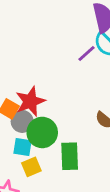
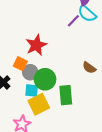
red star: (30, 101) -> (36, 45), moved
yellow square: (31, 167) -> (39, 104), size x1.5

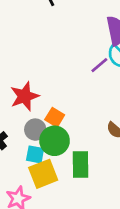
red star: (36, 45) -> (24, 96), moved
orange square: (20, 64) -> (55, 117), moved

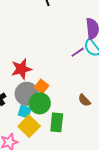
gray circle: (35, 130) -> (27, 94), size x1.5
yellow square: (43, 174) -> (29, 126), turned -30

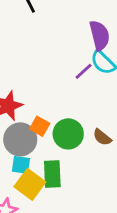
green circle: (40, 103) -> (68, 134), moved
green rectangle: (57, 122) -> (52, 174), moved

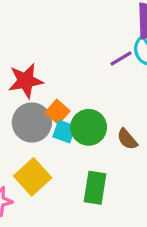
cyan square: (21, 165) -> (64, 132), moved
green rectangle: (52, 174) -> (95, 188), moved

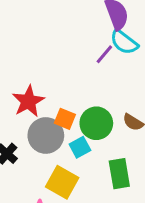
cyan square: (64, 132) -> (80, 147), moved, turned -30

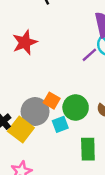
red star: (28, 101) -> (25, 42), moved
yellow square: (62, 182) -> (21, 130), moved

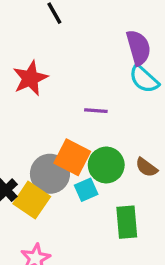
purple line: (89, 55) -> (96, 111), moved, turned 49
orange square: (52, 101) -> (72, 157), size x1.5

